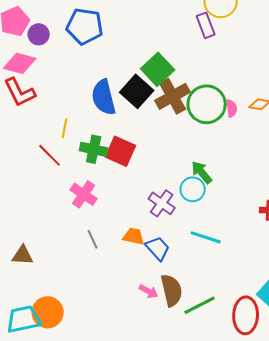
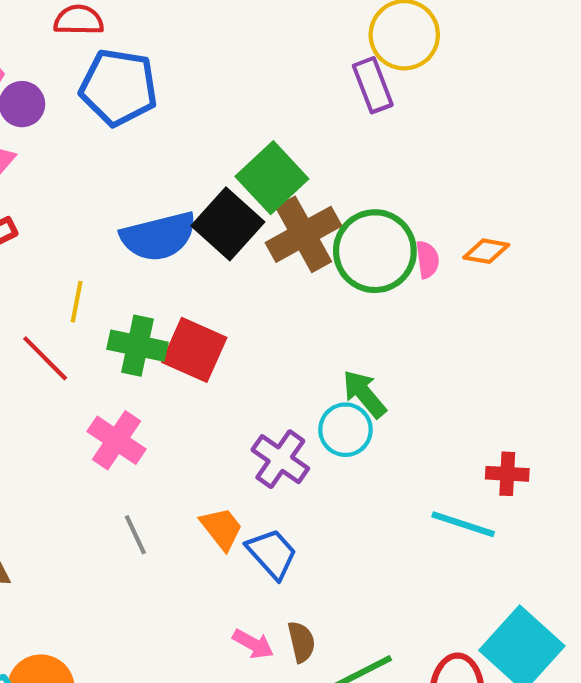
blue semicircle: (104, 97) -> (159, 236), turned -90
orange trapezoid: (134, 236) -> (222, 528), turned 40
cyan line: (206, 237) -> (463, 524), moved
brown semicircle: (172, 290) -> (301, 642), size x0.6

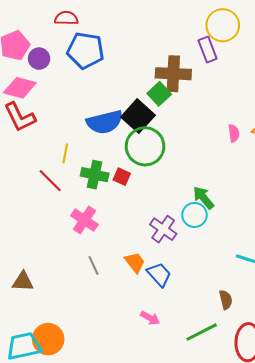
green square: (272, 178) -> (159, 94), size x0.7
brown cross: (303, 234) -> (173, 74), moved, turned 32
green circle: (375, 251) -> (145, 146), moved
red square: (194, 350) -> (122, 177), size x0.6
brown semicircle: (301, 642) -> (226, 300), moved

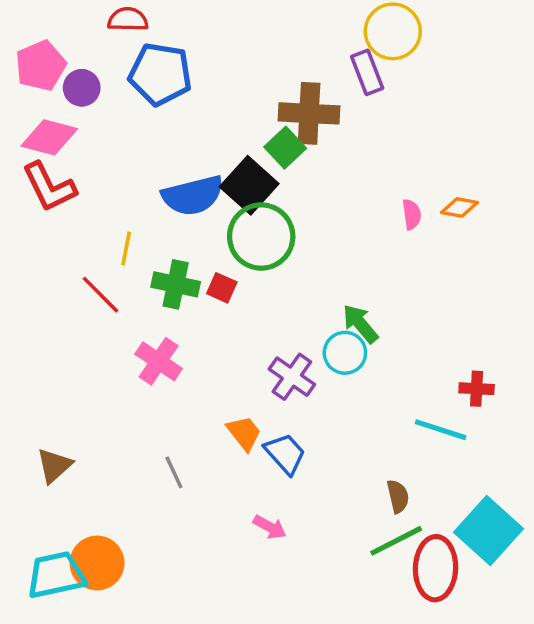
gray line: (94, 265) -> (174, 472), moved
brown triangle: (23, 282) -> (54, 466), turned -45
green line: (202, 332) -> (396, 541), moved

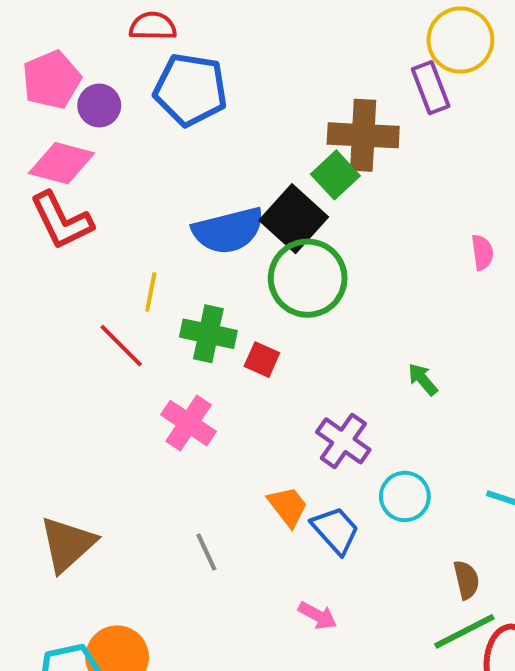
red square: (222, 288) -> (262, 360), moved
green arrow: (360, 324) -> (423, 379), size x0.7
cyan circle: (345, 353) -> (405, 496), moved
brown triangle: (54, 466) -> (67, 544), size x1.4

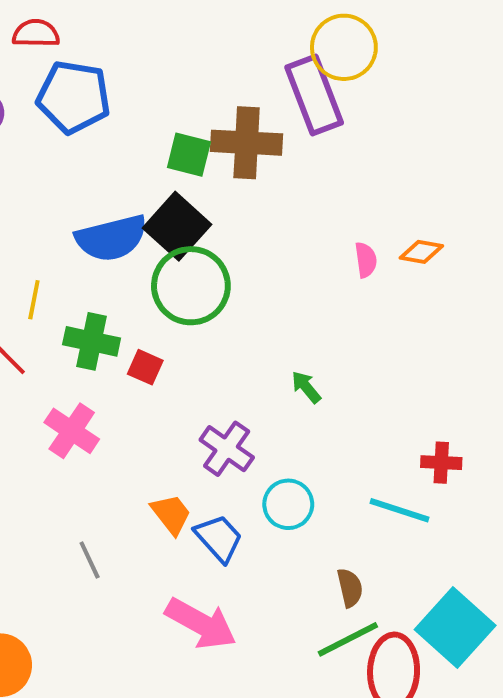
purple rectangle: (431, 88) -> (314, 95), size x1.5
green square: (335, 175) -> (189, 155), moved, turned -33
pink arrow: (318, 616) -> (201, 623), size x1.8

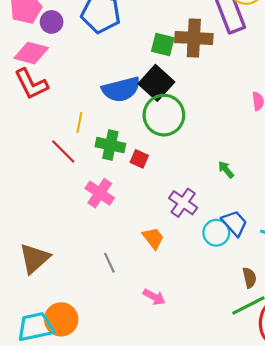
blue trapezoid: (219, 538) -> (234, 223), moved
pink arrow: (201, 623) -> (154, 297), moved, size x0.6

